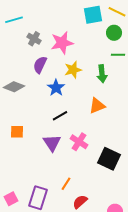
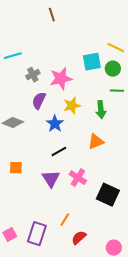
cyan square: (93, 15) -> (92, 62), moved
gray cross: (34, 39) -> (33, 75), turned 32

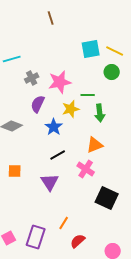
cyan square: (92, 62) -> (91, 49), moved
green line: (117, 91) -> (88, 95), moved
pink cross: (78, 178) -> (86, 169), moved

